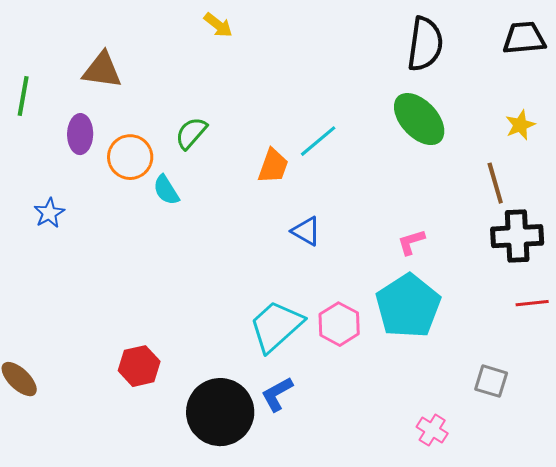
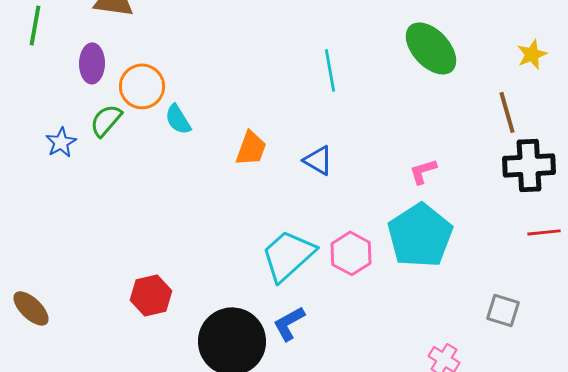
green semicircle: (191, 133) -> (106, 120), moved
cyan line: (318, 141) -> (330, 70), turned -60
orange trapezoid: (273, 166) -> (251, 148), moved

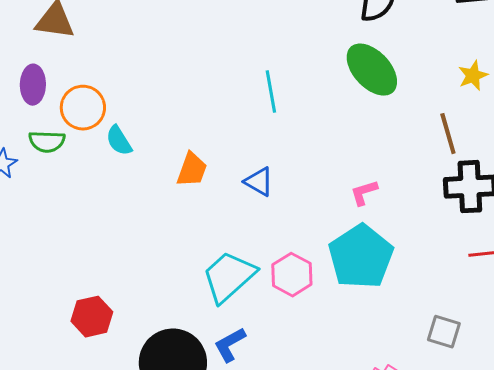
green semicircle: (106, 120) -> (47, 142), turned -129

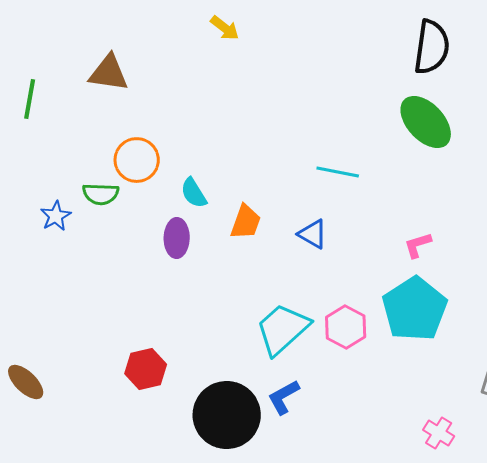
purple ellipse: (33, 85) -> (177, 238), moved
cyan line: (271, 92) -> (338, 172), moved, turned -69
cyan semicircle: (119, 141) -> (194, 193), moved

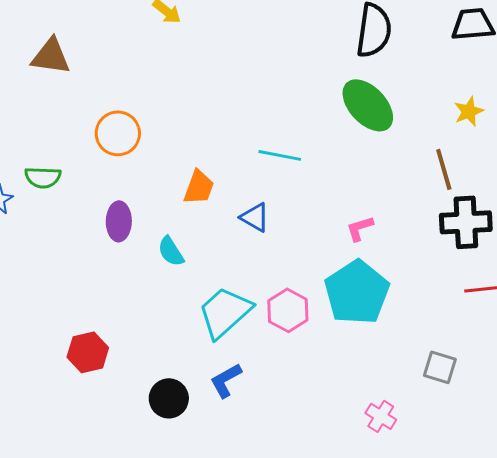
orange circle: (137, 160) -> (118, 133), moved
cyan semicircle: (194, 193) -> (171, 251), moved
orange trapezoid: (246, 222) -> (199, 187), moved
black circle: (227, 415) -> (169, 398), size x0.6

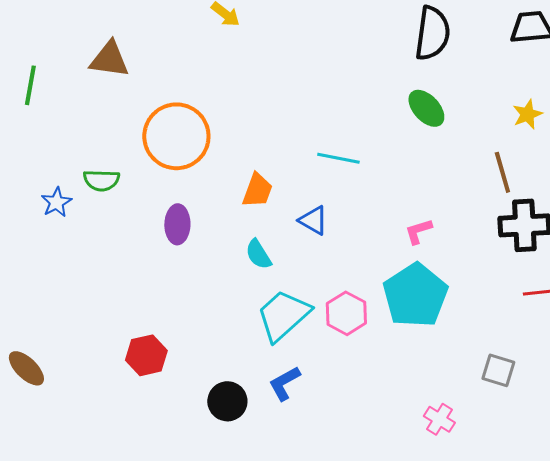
green ellipse: (368, 105) -> (426, 108), size x0.7
orange circle: (118, 133) -> (176, 136), size x1.5
cyan semicircle: (171, 251) -> (258, 254), moved

